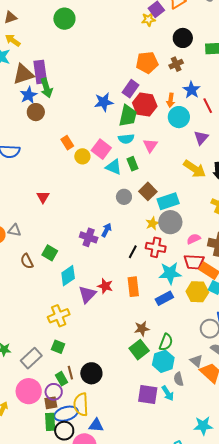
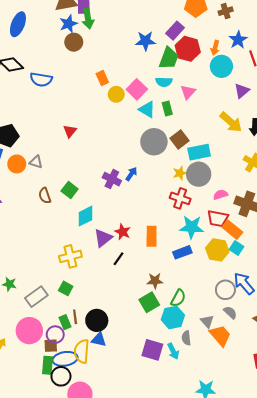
gray circle: (124, 197) -> (154, 142), size x1.6
black line: (133, 252) -> (119, 259), moved
blue triangle: (96, 425) -> (99, 340), moved

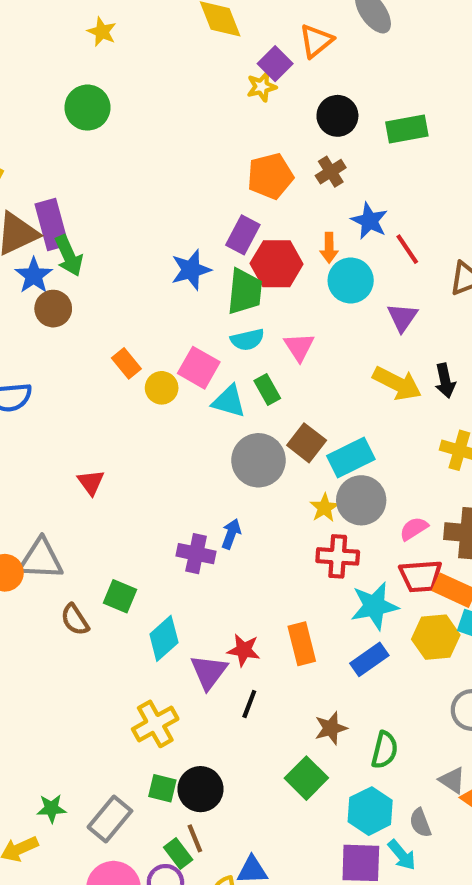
gray triangle: (36, 162) -> (41, 559), size x1.6
green square: (149, 302) -> (306, 778), moved
cyan hexagon: (173, 317) -> (370, 811), moved
black circle: (97, 320) -> (200, 789), moved

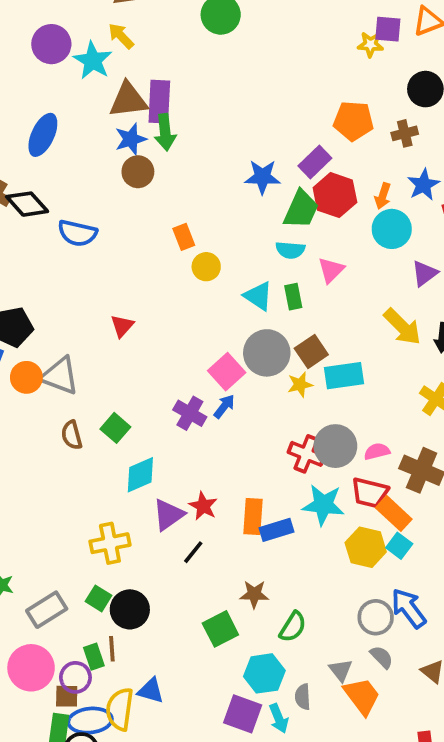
purple square: (275, 64) -> (388, 29), turned 32
pink square: (199, 368) -> (227, 372), moved
gray circle: (361, 500) -> (335, 446), moved
yellow star: (324, 508) -> (300, 385), moved
blue rectangle: (369, 659) -> (277, 530), moved

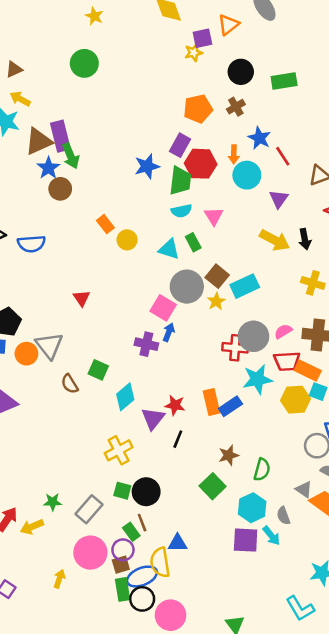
gray triangle: (60, 376) -> (49, 346), turned 48

